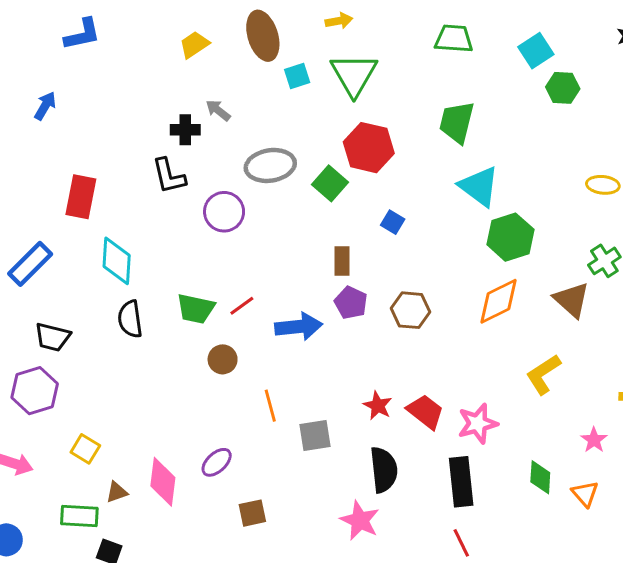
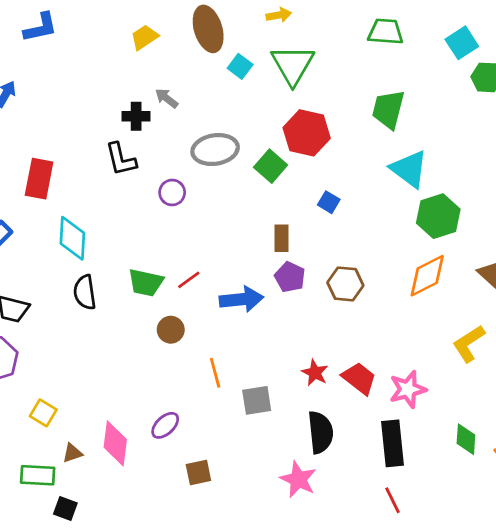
cyan square: (297, 76) -> (240, 66), turned -35
purple circle: (224, 212) -> (172, 192), size x0.7

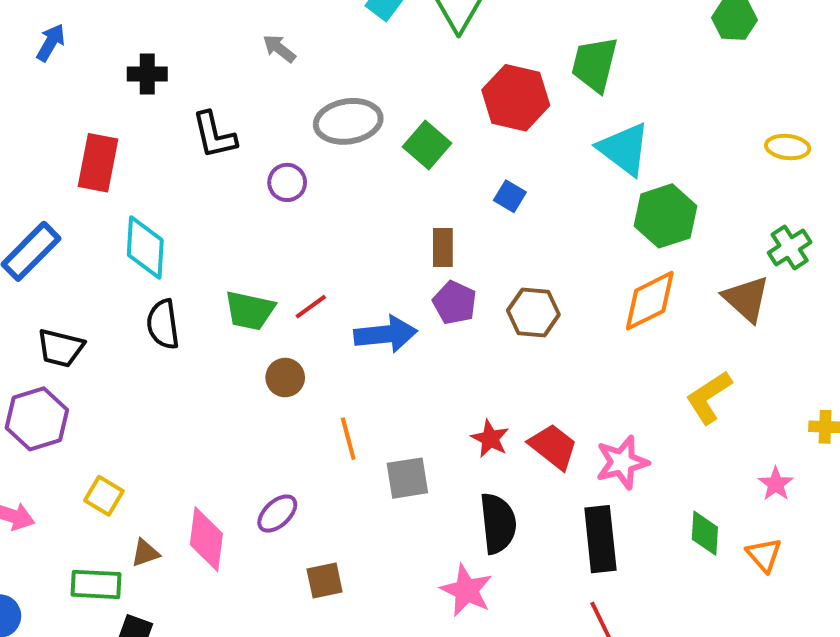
black cross: (136, 116) -> (147, 74), moved
red hexagon: (307, 133) -> (516, 98), moved

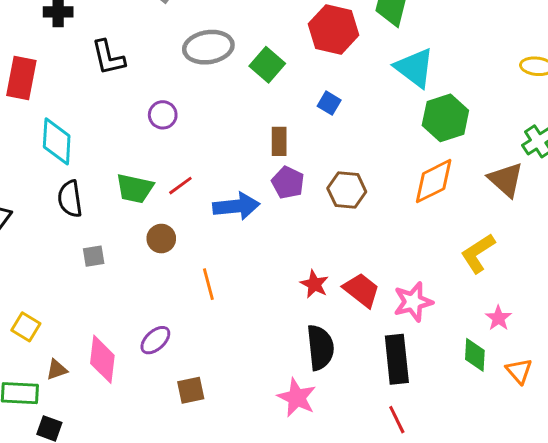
purple circle: (287, 182) -> (163, 115), moved
gray square: (407, 478) -> (94, 256), moved, size x0.7
pink star: (776, 484) -> (498, 318), moved

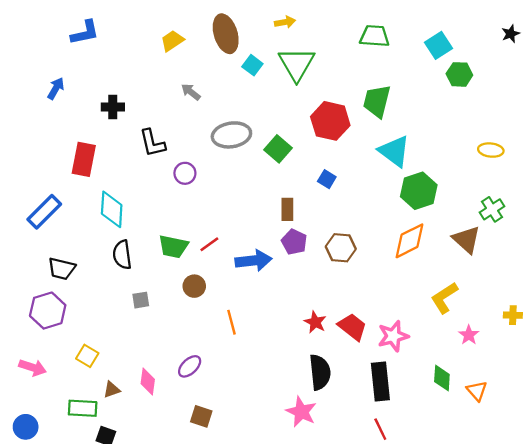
purple circle: (163, 115) -> (185, 173), moved
pink star: (498, 318) -> (469, 335), moved
pink diamond: (102, 359) -> (148, 381), size x0.7
brown square: (191, 390) -> (201, 416), moved, turned 30

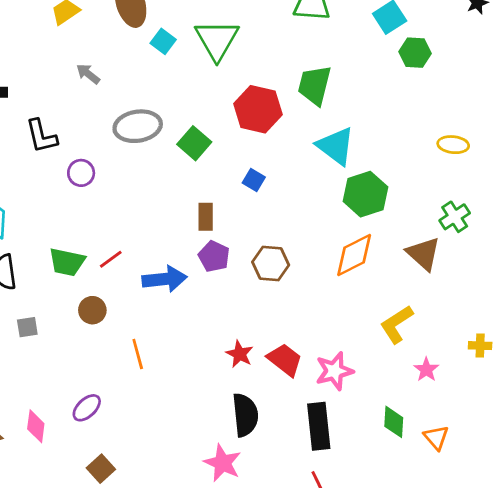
brown square: (201, 416) -> (101, 469), turned 30

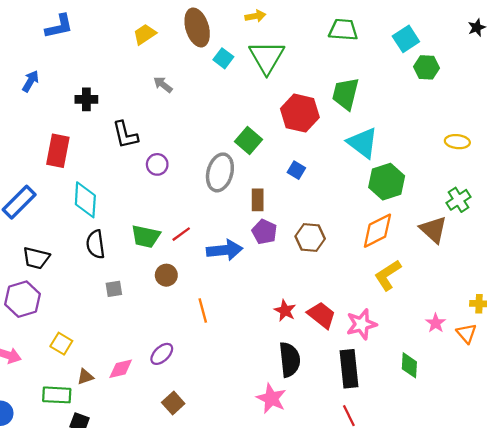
gray ellipse: (138, 126) -> (220, 172), moved, turned -66
yellow L-shape: (397, 324) -> (388, 275), moved
pink diamond: (36, 426) -> (121, 369), turned 70
orange triangle: (436, 438) -> (466, 333), moved

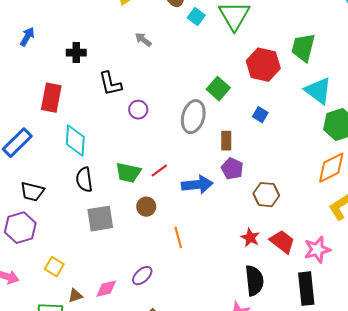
brown hexagon: (310, 237) -> (266, 195), moved
gray square: (114, 289) -> (100, 219), size x1.8

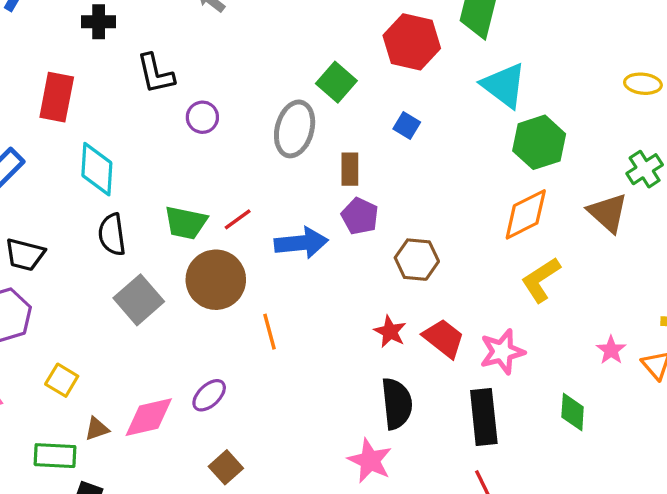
brown circle: (146, 207) -> (216, 280), size x1.8
gray square: (100, 219) -> (139, 300), turned -32
pink diamond: (106, 289) -> (149, 417), size x1.4

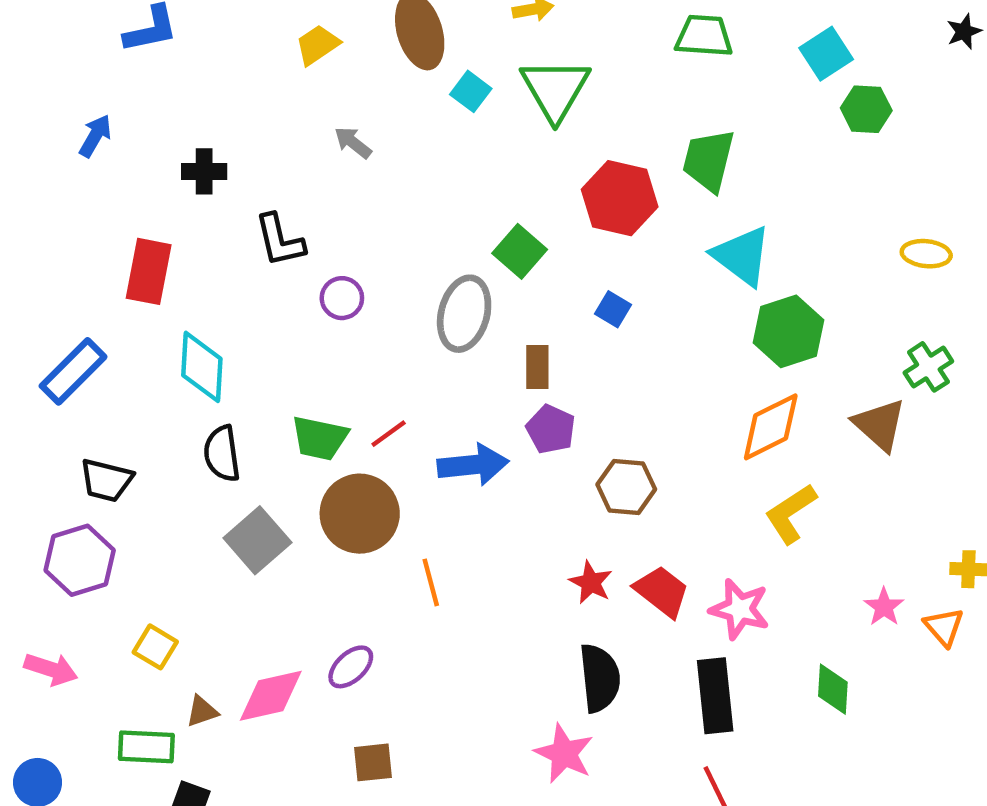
pink star: (502, 352) -> (740, 609), turned 30
brown square: (226, 467) -> (373, 762), turned 36

